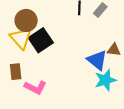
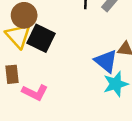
black square: (41, 40) -> (41, 38), turned -30

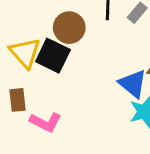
brown circle: (24, 15) -> (69, 28), moved

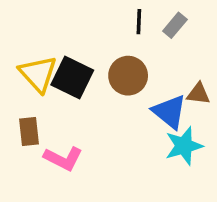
brown circle: (69, 28) -> (128, 76), moved

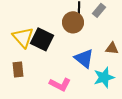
brown circle: (128, 76) -> (73, 22), moved
blue triangle: (169, 112) -> (84, 58), moved
pink L-shape: (63, 158) -> (60, 84), moved

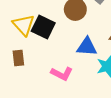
blue triangle: (84, 58) -> (87, 47), turned -35

